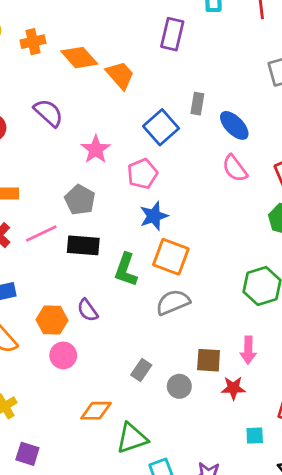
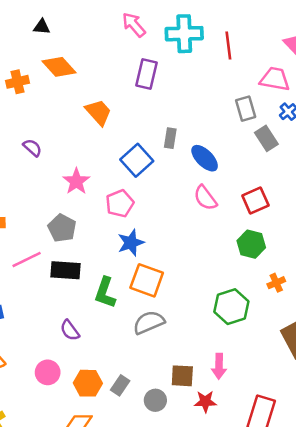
orange diamond: (79, 58) -> (59, 67), moved
purple semicircle: (48, 113) -> (32, 148), size x0.7
orange hexagon: (52, 320) -> (88, 383), moved

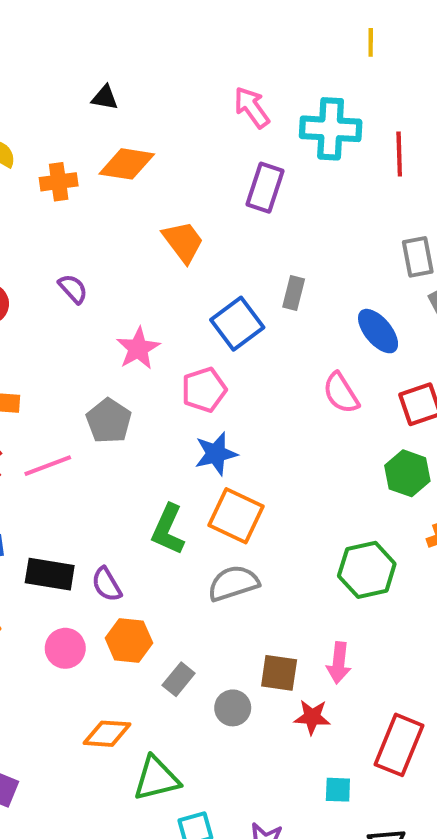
orange diamond: (59, 67) -> (127, 164), turned -44
blue ellipse: (205, 158) -> (378, 331), moved
black rectangle: (66, 270) -> (50, 574), moved
orange hexagon: (88, 383) -> (129, 641), moved

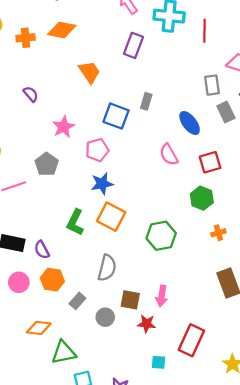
blue square: (237, 324) -> (116, 116), turned -35
green hexagon: (367, 570) -> (161, 236), moved
gray semicircle: (233, 583) -> (107, 268), moved, turned 120

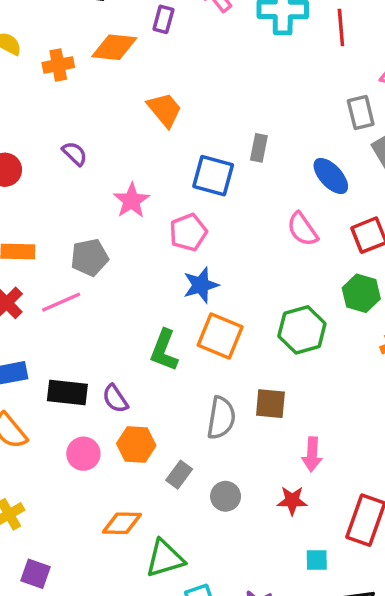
purple rectangle: (133, 45) -> (163, 19), moved, size x0.7
gray pentagon: (47, 164) -> (90, 257), moved, turned 30
green hexagon: (161, 236) -> (302, 330), moved
brown square: (130, 300) -> (270, 404), moved

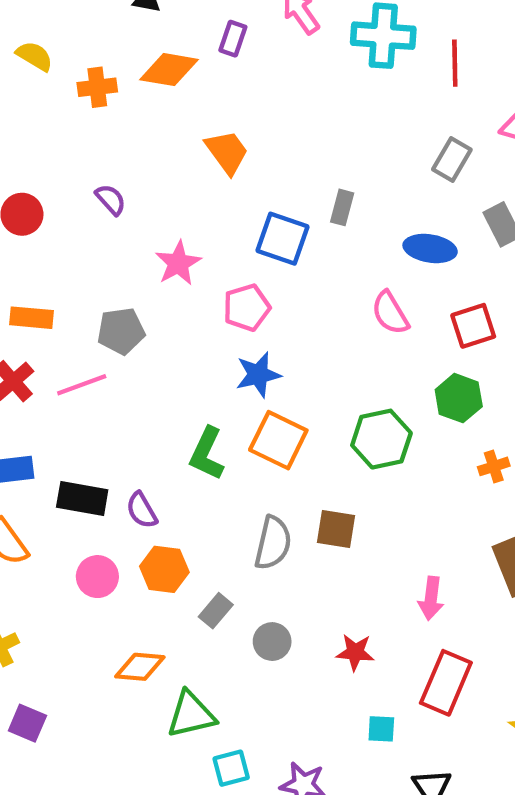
gray rectangle: (361, 113) -> (452, 159), moved, turned 40
blue ellipse: (331, 176) -> (430, 248), turned -42
pink arrow: (312, 454) -> (431, 598), moved

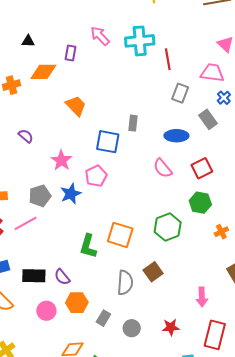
red line: (455, 63) -> (168, 59), moved
blue star: (258, 375) -> (71, 194), moved
brown square: (336, 529) -> (153, 272), turned -36

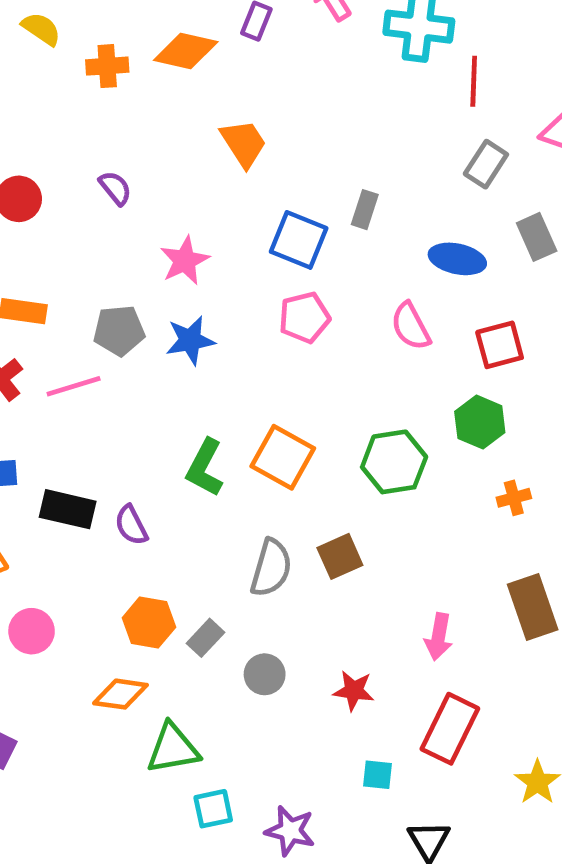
pink pentagon: (96, 176) -> (304, 317), moved
orange hexagon: (77, 303) -> (149, 623), moved
pink circle: (46, 311) -> (32, 631), moved

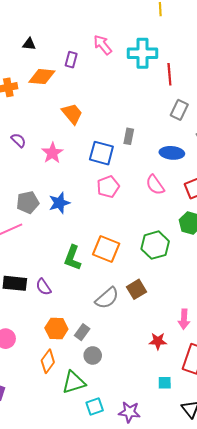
pink star: (185, 261) -> (52, 153), moved
gray semicircle: (271, 568) -> (107, 298), turned 40
gray circle: (265, 674) -> (93, 355), moved
red star: (354, 691) -> (158, 341), moved
orange diamond: (120, 694) -> (48, 361), turned -55

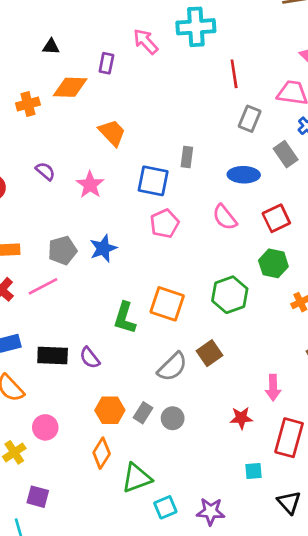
cyan cross: (143, 53) -> (196, 27), moved
gray circle: (93, 355) -> (173, 418), moved

